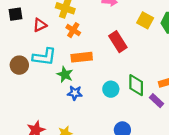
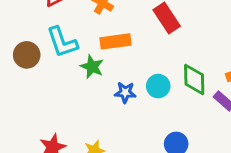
cyan L-shape: (44, 57) -> (62, 42), turned 65
blue star: (75, 93) -> (125, 92), moved

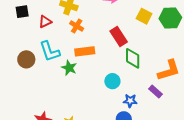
green diamond: (194, 79) -> (133, 58), moved
blue star: (125, 92) -> (130, 101), moved

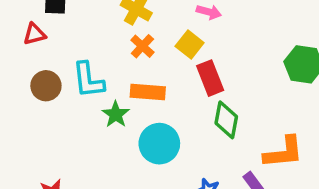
yellow square: (144, 16) -> (190, 45), moved
red triangle: (45, 22) -> (34, 34), moved
cyan circle: (112, 81) -> (159, 144), moved, size x1.5

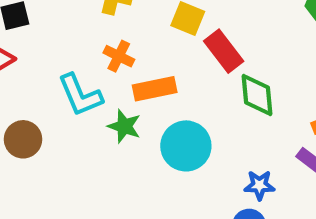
orange cross: (142, 46) -> (119, 56), moved
brown circle: (46, 86) -> (23, 139), moved

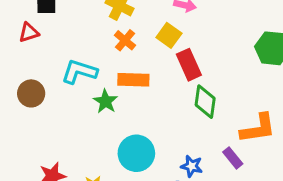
orange cross: (119, 56) -> (125, 40), moved
cyan L-shape: (80, 95) -> (79, 72), turned 117
cyan circle: (186, 146) -> (136, 153), moved

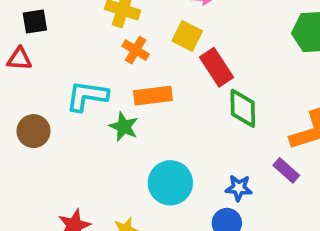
red triangle: (29, 33) -> (19, 59), turned 30

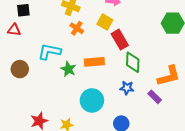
orange rectangle: (153, 96) -> (94, 62), moved
blue star: (239, 188) -> (127, 88), moved

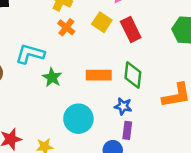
red rectangle: (120, 40) -> (131, 29), moved
orange rectangle: (94, 62) -> (99, 75), moved
purple rectangle: (155, 97) -> (127, 130), moved, turned 48

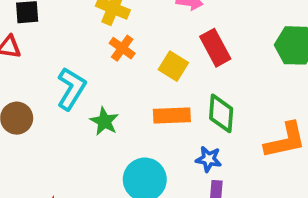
yellow square: (102, 22) -> (173, 66), moved
cyan L-shape: (30, 54) -> (71, 89), turned 108

